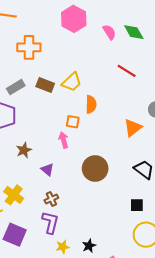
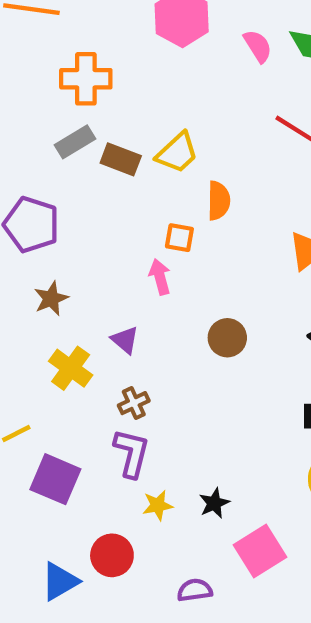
gray rectangle: (16, 87) -> (75, 142), moved
brown star: (24, 150) -> (51, 299), moved
brown circle: (95, 168) -> (227, 338), size x0.7
yellow cross: (14, 195) -> (71, 368), moved

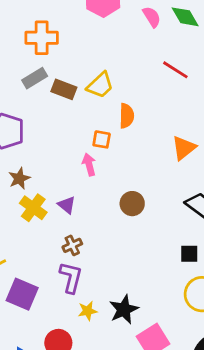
yellow cross: (71, 368) -> (33, 208), moved
black star: (214, 503) -> (124, 309), size x1.5

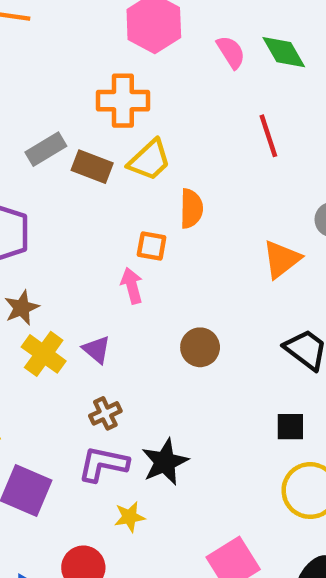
orange cross: (42, 38) -> (123, 101), moved
red line: (175, 70) -> (268, 136), turned 40
purple L-shape: (71, 277) -> (103, 464), turned -92
black star: (124, 309) -> (165, 462), moved

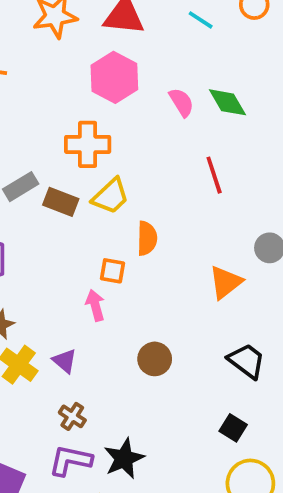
brown cross: (105, 413) -> (72, 416), turned -32
black square: (290, 427) -> (233, 428), turned 32

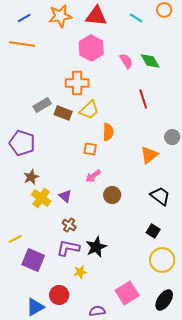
pink arrow: (95, 305) -> (93, 176), moved, turned -112

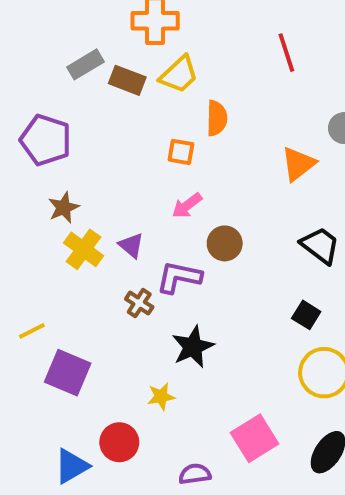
purple L-shape: (68, 248) -> (179, 277), moved

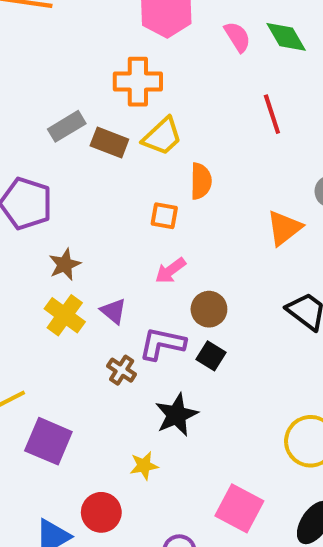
brown star: (64, 208) -> (65, 264), moved
black square: (306, 315) -> (211, 356), moved
pink square: (254, 438) -> (239, 508), turned -30

